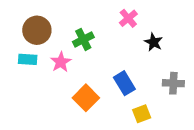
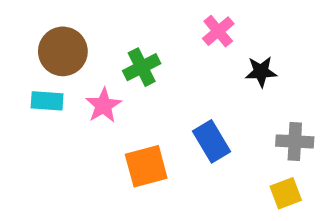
black star: (153, 42) -> (261, 72), turned -30
orange square: (86, 98) -> (146, 166), turned 30
yellow square: (142, 114) -> (286, 193), moved

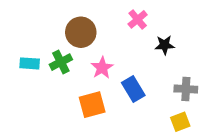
brown circle: (63, 51) -> (81, 32), moved
green cross: (142, 67) -> (61, 62), moved
pink star: (103, 105) -> (102, 68), moved

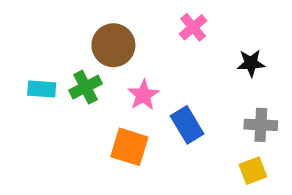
black star: (165, 45) -> (251, 63), moved
orange square: (92, 105) -> (129, 147), turned 32

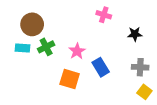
pink cross: (193, 27) -> (104, 15), turned -32
brown circle: (113, 45) -> (32, 24), moved
yellow square: (253, 171) -> (144, 92), moved, turned -32

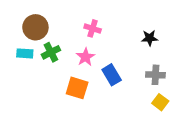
pink cross: (104, 15) -> (93, 28), moved

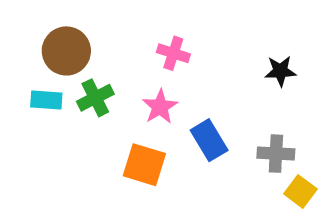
gray cross: (155, 75) -> (276, 154), moved

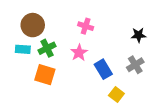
gray cross: (276, 154) -> (135, 65), moved, turned -35
orange square: (144, 165) -> (45, 75), moved
yellow square: (300, 191) -> (116, 95), moved

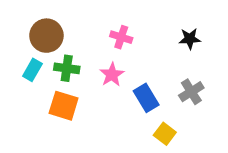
black star: (139, 35) -> (190, 39), moved
green cross: (47, 48) -> (67, 68), turned 35
cyan rectangle: (23, 49) -> (32, 70), turned -64

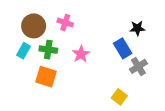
pink cross: (121, 37) -> (65, 23), moved
blue rectangle: (146, 98) -> (123, 48), moved

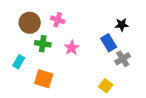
cyan rectangle: (23, 51) -> (19, 62), moved
orange square: (46, 77) -> (44, 79), moved

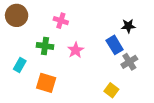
brown circle: (30, 23) -> (17, 15), moved

